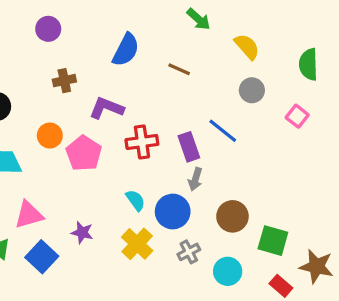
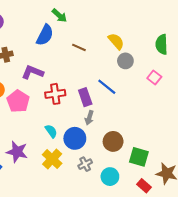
green arrow: (199, 19) -> (59, 15), moved
yellow semicircle: (247, 47) -> (116, 41), moved
purple star: (82, 233) -> (17, 152), size x1.5

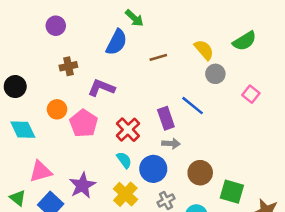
green semicircle: (162, 44) -> (245, 41), moved, turned -120
brown line: (79, 47) -> (158, 57), turned -40
red cross: (55, 94) -> (128, 130), moved, turned -36
gray arrow: (89, 118) -> (171, 144), turned -104
purple star: (17, 152) -> (82, 185), turned 30

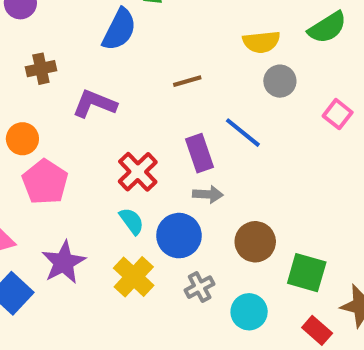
yellow semicircle: (204, 50) -> (261, 42), turned 125
brown line: (158, 57) -> (187, 81), moved
pink pentagon: (84, 123) -> (45, 182), moved

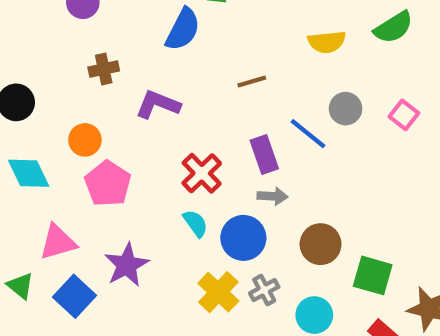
gray circle: (280, 81) -> (346, 109), moved
yellow cross: (134, 277) -> (218, 292), moved

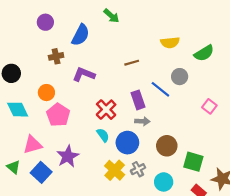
green semicircle: (393, 27) -> (204, 53), moved
blue semicircle: (183, 29) -> (81, 35), moved
pink square: (404, 115) -> (209, 106), moved

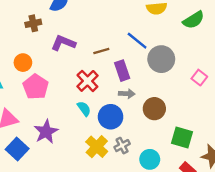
brown line: (132, 63) -> (101, 51), moved
gray circle: (180, 77) -> (161, 59), moved, size x1.5
blue line: (160, 89) -> (137, 41), moved
brown circle: (167, 146) -> (154, 109), moved

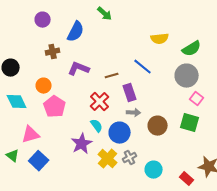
gray circle: (161, 59) -> (187, 76), moved
purple star: (46, 132) -> (82, 144), moved
green square: (182, 137) -> (190, 123), moved

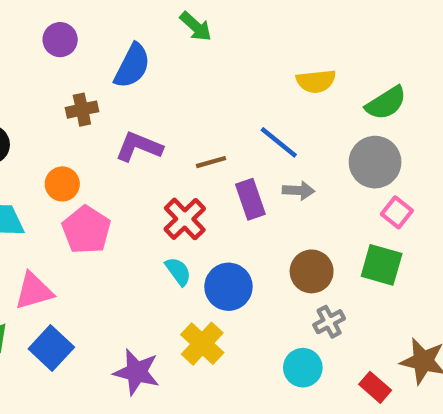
gray arrow: (134, 113) -> (298, 191), moved
purple star: (82, 144) -> (137, 372), moved, turned -30
gray cross: (130, 158) -> (329, 322), moved

